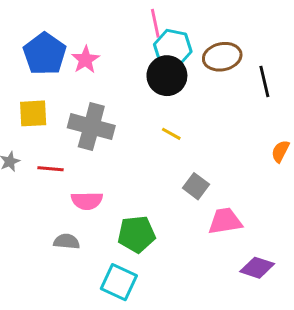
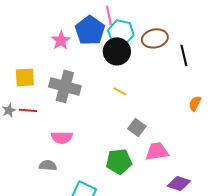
blue pentagon: (45, 54) -> (90, 30), moved
red line: (51, 169) -> (28, 110), moved
green pentagon: (136, 234) -> (119, 161), moved

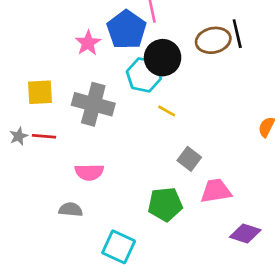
cyan hexagon: (121, 32) -> (144, 75), moved
black line: (184, 55) -> (237, 34), moved

